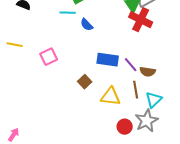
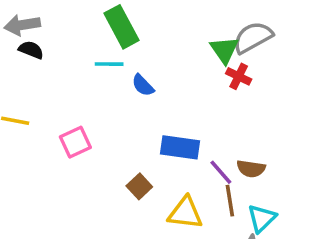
red cross: (141, 20) -> (239, 76), size x0.6
purple line: (131, 65) -> (221, 172), moved

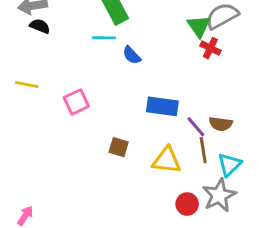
brown square: (139, 186) -> (119, 147), moved, turned -30

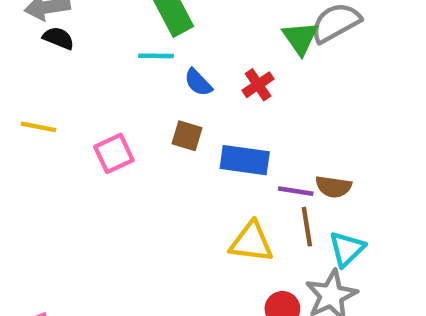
red cross: (210, 48) -> (258, 85), moved, turned 30
purple line: (196, 127) -> (296, 191), turned -40
brown square: (119, 147) -> (187, 136), moved

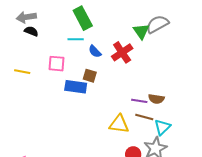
red cross: (258, 85) -> (122, 52), size x1.5
pink square: (114, 153) -> (56, 64), moved, turned 30
blue rectangle: (245, 160) -> (76, 87), moved
brown line: (307, 227) -> (144, 117), turned -66

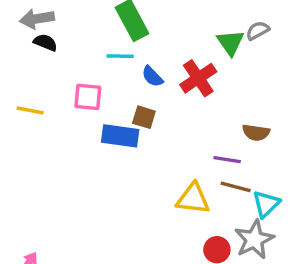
gray semicircle: (157, 24) -> (258, 31), size x0.6
brown semicircle: (156, 99) -> (256, 133), moved

